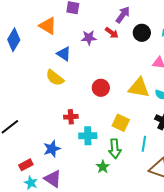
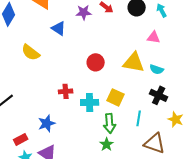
yellow semicircle: (55, 78) -> (31, 52), moved
cyan cross: (88, 136) -> (90, 102), moved
green star: (103, 167) -> (107, 144), moved

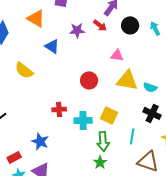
pink triangle: (154, 37) -> (117, 55), moved
blue star: (47, 123) -> (40, 141), turned -30

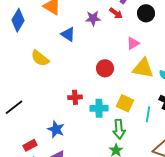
pink triangle: (117, 55) -> (133, 43), turned -40
cyan line: (132, 136) -> (148, 114), moved

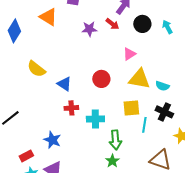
blue triangle: (68, 34) -> (64, 84), moved
yellow square: (125, 103) -> (131, 108), moved, turned -30

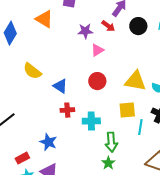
pink triangle: (129, 54) -> (97, 50), moved

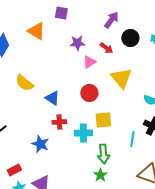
red arrow: (108, 26) -> (106, 48), moved
yellow triangle: (135, 81) -> (121, 78), moved, turned 40
yellow square: (127, 110) -> (103, 120), moved
blue star: (48, 142) -> (40, 144), moved

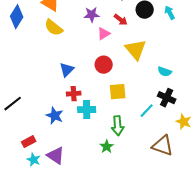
yellow semicircle: (24, 83) -> (54, 28), moved
blue triangle: (52, 98) -> (67, 70), turned 42
cyan cross: (83, 133) -> (87, 110), moved
cyan line: (132, 139) -> (147, 111), turned 35
green star: (100, 175) -> (107, 147), moved

